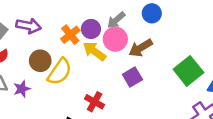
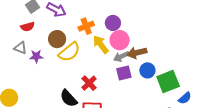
blue circle: (152, 13) -> (147, 70), moved
gray arrow: (116, 20) -> (121, 56), moved
purple circle: (91, 29) -> (113, 23), moved

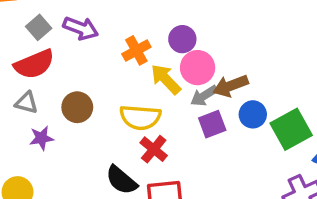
red semicircle: (28, 27) -> (34, 64), size x1.6
brown circle: (57, 39) -> (77, 107), moved
yellow semicircle: (69, 52) -> (140, 117), moved, turned 50
purple star: (36, 56) -> (41, 138), moved

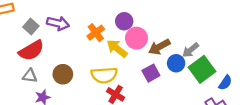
gray arrow: (204, 96) -> (191, 50), moved

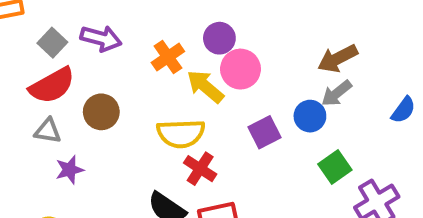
brown arrow: (159, 47) -> (338, 59), moved
green square: (202, 69) -> (335, 167), moved, size x0.7
brown circle: (63, 74) -> (101, 112), moved
blue semicircle: (225, 83) -> (403, 110), moved

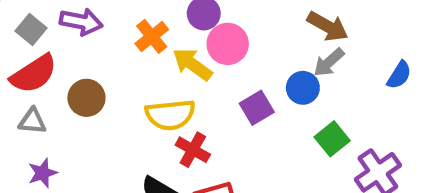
brown arrow: (338, 59) -> (328, 26), turned -120
purple star: (70, 170) -> (43, 173), moved

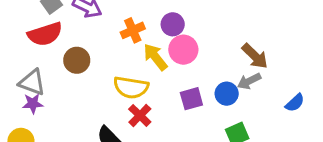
gray triangle: (32, 121) -> (32, 82), moved, size x1.4

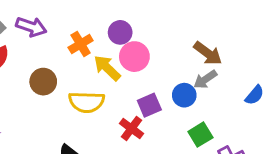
brown circle: (77, 60) -> (43, 82), moved
red cross: (140, 116) -> (131, 129), moved

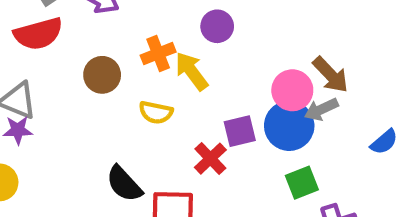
orange cross: (81, 44) -> (158, 54), moved
pink circle: (134, 57) -> (292, 90), moved
blue circle: (184, 95) -> (289, 126), size x1.5
yellow semicircle: (87, 102) -> (156, 112), size x0.7

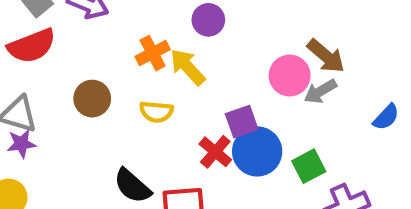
brown circle: (102, 75) -> (92, 99), moved
blue circle: (289, 126) -> (257, 151), moved

